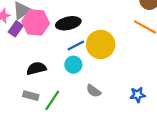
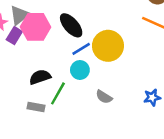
black ellipse: (68, 23) -> (71, 25), turned 65
green line: (52, 100) -> (58, 93), moved

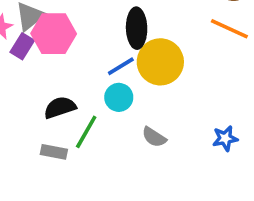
black ellipse: (71, 25) -> (137, 28), moved, turned 40

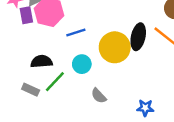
black ellipse: (137, 28) -> (138, 37), moved
purple rectangle: (22, 46) -> (26, 15), turned -56
blue line: (121, 66) -> (76, 33), moved

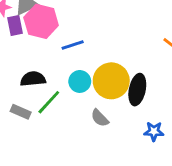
black ellipse: (138, 37) -> (137, 90), moved
yellow circle: (115, 47) -> (111, 81), moved

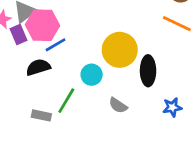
blue line: (73, 45) -> (55, 45), moved
black semicircle: (33, 79) -> (38, 67), moved
yellow circle: (111, 81) -> (120, 50), moved

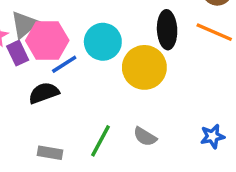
black ellipse: (148, 71) -> (167, 30), moved
cyan circle: (92, 75) -> (103, 42), moved, size x1.4
green line: (66, 101) -> (100, 141), moved

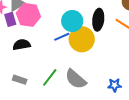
cyan circle: (103, 42) -> (72, 21), moved
blue line: (64, 64) -> (62, 37), moved
gray semicircle: (145, 137) -> (76, 79), size x1.6

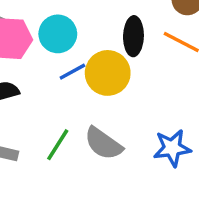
cyan circle: (72, 21) -> (58, 34), moved
blue star: (115, 85) -> (172, 148), size x1.5

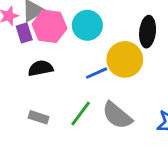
blue line: (72, 72) -> (97, 73), moved

